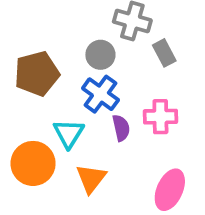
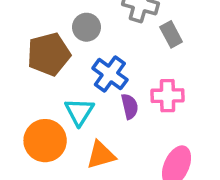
gray circle: (100, 55) -> (86, 27), moved
orange triangle: (91, 178) -> (101, 155), turned 36

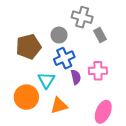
gray circle: (86, 27) -> (59, 35), moved
blue cross: (110, 74) -> (64, 58), turned 30

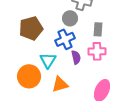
gray circle: (59, 35) -> (70, 18), moved
gray rectangle: (100, 35) -> (98, 29), moved, turned 32

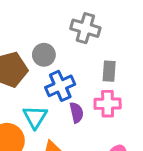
gray circle: (70, 18) -> (44, 55), moved

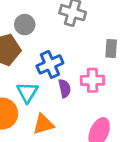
gray circle: (44, 55) -> (25, 25), moved
gray rectangle: (109, 71) -> (111, 48), moved

